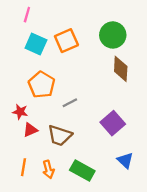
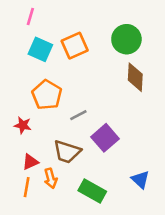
purple square: (113, 123) -> (105, 138), moved
red triangle: (30, 130) -> (30, 162), moved
orange arrow: (48, 169) -> (51, 178), moved

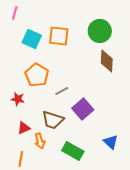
pink line: (30, 16) -> (15, 13), moved
orange square: (75, 46) -> (59, 36), turned 30
orange line: (27, 187) -> (21, 159), moved

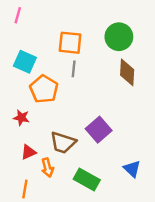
cyan square: (32, 39) -> (25, 62), moved
gray line: (62, 91) -> (74, 69), moved, turned -56

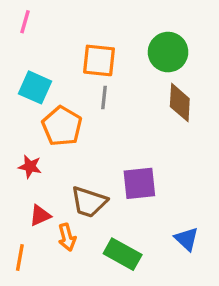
purple square: (99, 130) -> (139, 183), turned 35
orange line: (25, 189) -> (20, 257), moved

